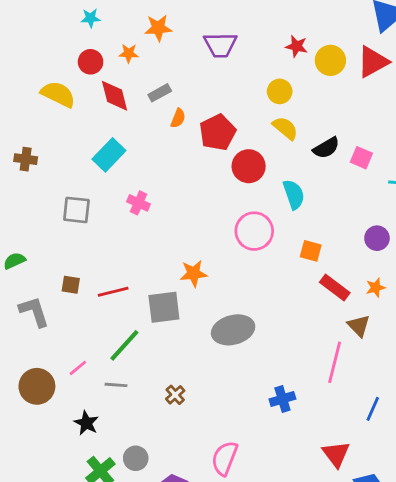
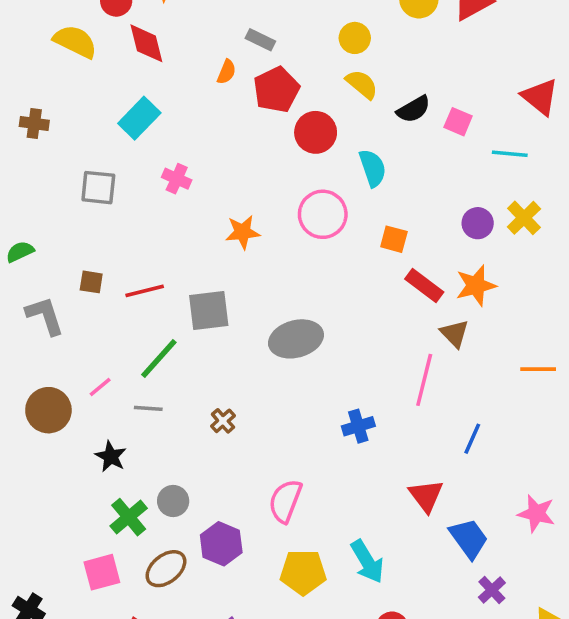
gray rectangle: (160, 93) -> (260, 40), moved, turned 55
orange star: (194, 273) -> (243, 232), moved
orange star: (376, 288) -> (476, 286), size x1.6

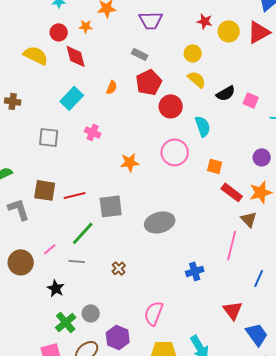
orange semicircle: (227, 72) -> (112, 87), moved
brown square: (91, 282) -> (45, 190), size x1.6

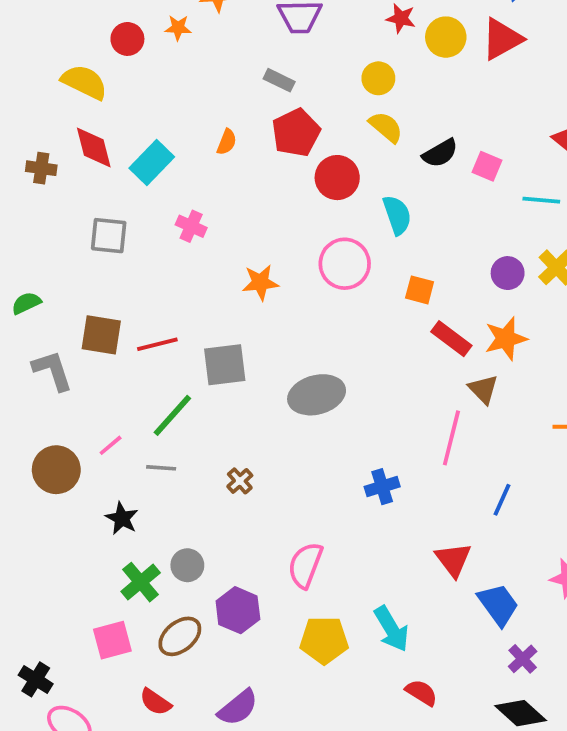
red diamond: (76, 56) -> (94, 148), moved

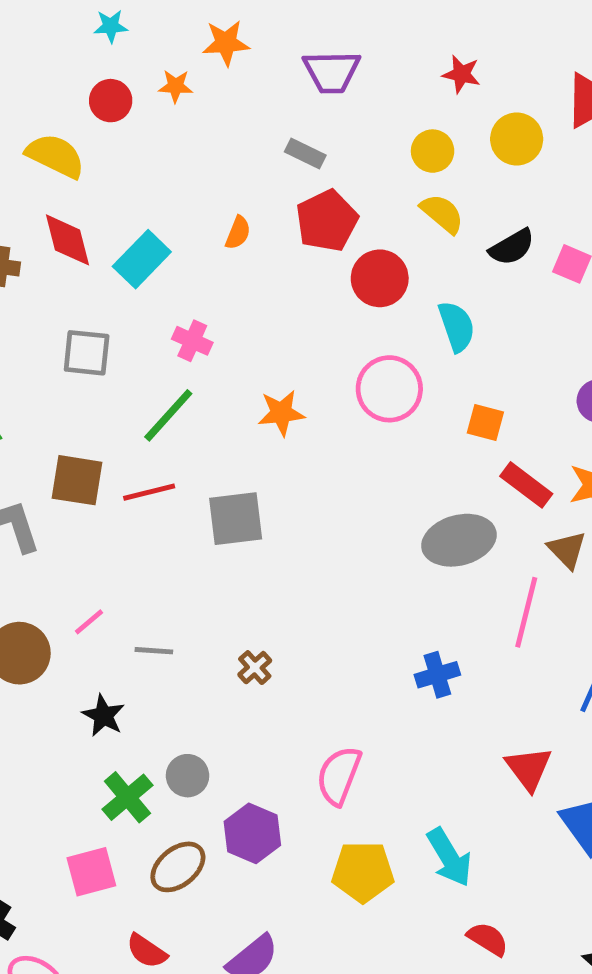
yellow circle: (446, 37) -> (517, 139), moved
gray ellipse: (317, 395) -> (459, 540), moved
green line: (172, 415) -> (168, 415), moved

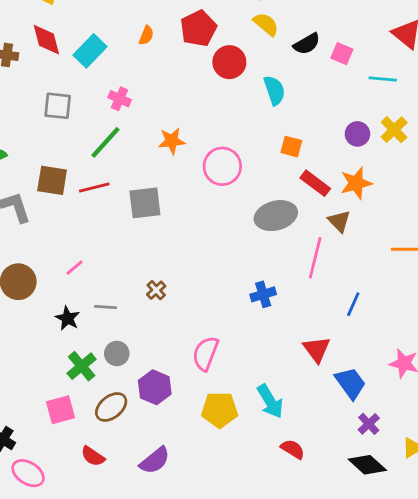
pink circle: (389, 389) -> (222, 166), moved
pink line: (89, 622) -> (75, 268), moved
gray line: (154, 651) -> (105, 307), moved

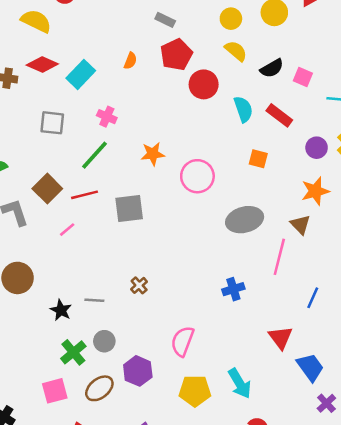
red diamond: (46, 40) -> (42, 65), turned -52
brown square: (52, 180) -> (47, 189), turned 36
red rectangle: (315, 183) -> (279, 115), moved
pink line: (75, 268) -> (67, 230), moved

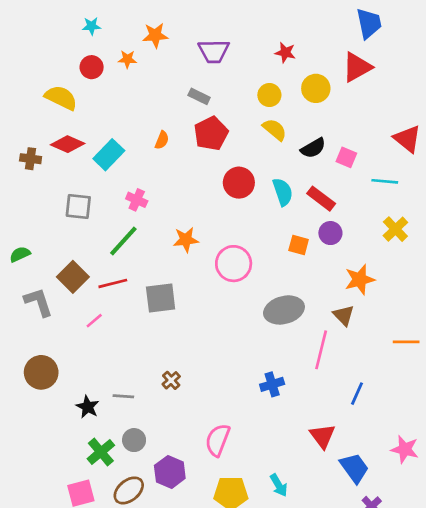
red circle: (204, 84) -> (239, 183), moved
purple circle: (317, 148) -> (330, 233), moved
cyan arrow: (240, 383) -> (279, 485), size x0.7

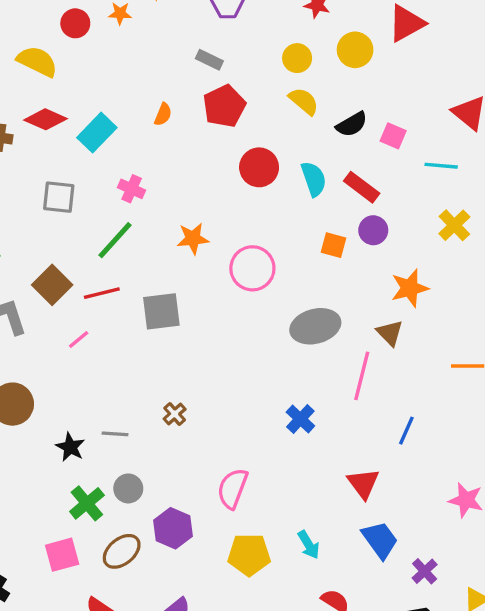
blue cross: (272, 384) -> (300, 419), turned -30
blue trapezoid: (354, 468) -> (380, 540), moved

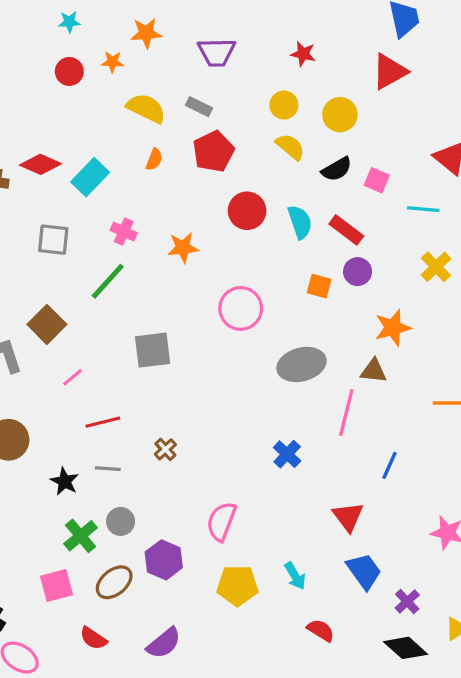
yellow circle: (355, 50) -> (340, 115), moved
yellow semicircle: (37, 61) -> (146, 108), moved
orange star: (193, 239) -> (183, 248), moved
red line: (102, 293) -> (103, 422), moved
brown triangle: (390, 333) -> (374, 371), turned -40

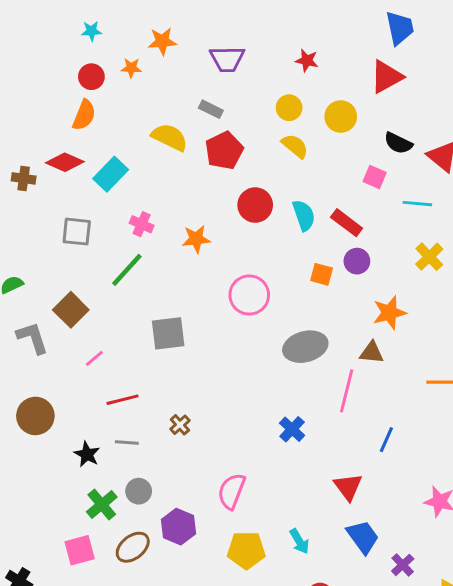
yellow semicircle: (146, 108) -> (170, 137), moved
orange semicircle: (154, 160) -> (84, 115), moved, size x1.5
black semicircle: (337, 169) -> (398, 143), moved, turned 56

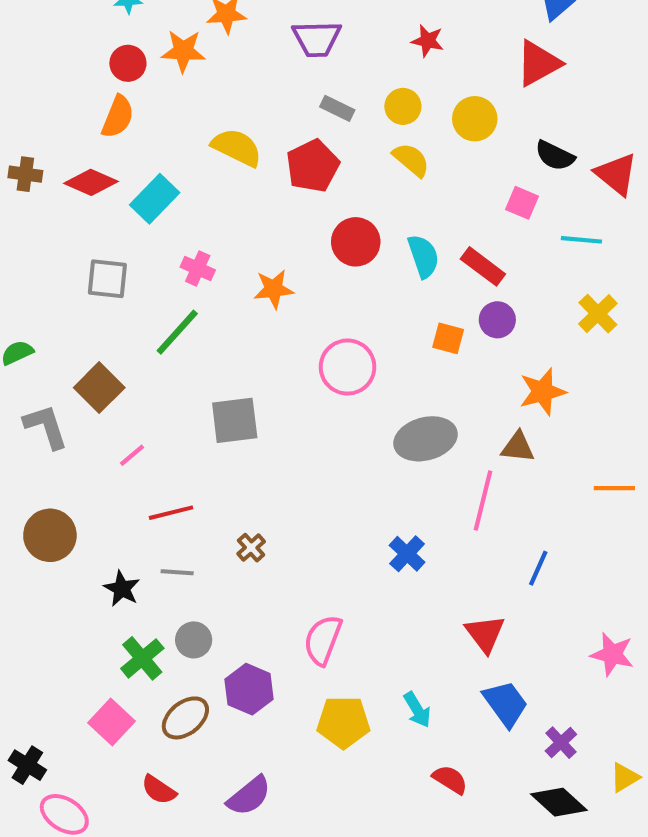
orange star: (131, 68) -> (183, 51), size x1.5
gray rectangle: (211, 109) -> (337, 108), moved
brown cross: (24, 178) -> (25, 174), moved
pink square: (80, 550) -> (112, 722), turned -32

